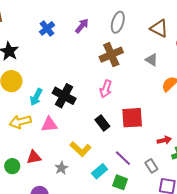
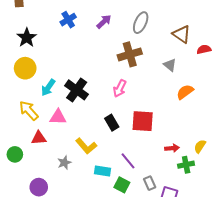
yellow arrow: (20, 122) -> (29, 110), turned 55
red triangle: (34, 157) -> (39, 138), moved
gray rectangle: (151, 166) -> (150, 183), moved
cyan rectangle: (100, 171) -> (103, 171), turned 42

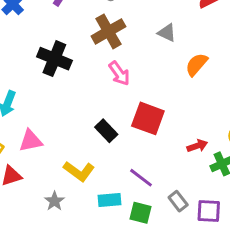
pink arrow: (120, 88) -> (119, 73), moved, turned -48
black cross: (77, 90) -> (54, 59), moved
red square: (143, 121) -> (148, 118), turned 30

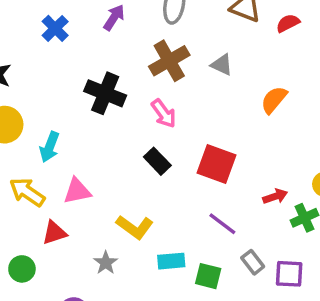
gray triangle: (167, 33) -> (222, 65), moved
pink arrow: (119, 73) -> (164, 114), moved
black rectangle: (106, 131) -> (157, 161), moved
purple line: (141, 178) -> (222, 224), moved

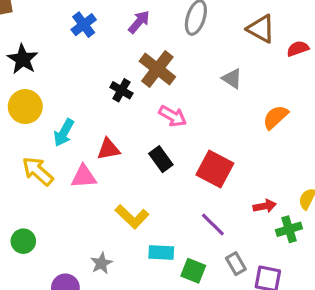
brown cross: (169, 61) -> (157, 69), moved, turned -30
black cross: (105, 93) -> (121, 90), size x0.6
pink arrow: (164, 114) -> (173, 116), turned -32
red triangle: (54, 233) -> (108, 149), moved
gray star: (106, 263) -> (101, 263), moved

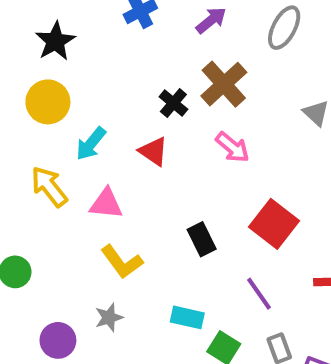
red triangle: (108, 149) -> (153, 151), moved, turned 35
black rectangle: (161, 159) -> (202, 239), moved
yellow L-shape: (132, 217) -> (122, 262), moved

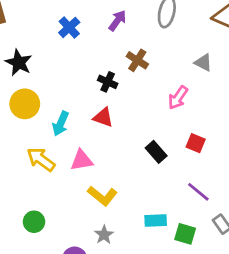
brown cross: (224, 84) -> (137, 60), size x0.7
pink arrow: (232, 147) -> (178, 98), moved, turned 100
red square: (274, 224) -> (196, 143), size x0.6
black rectangle: (202, 239) -> (156, 152), moved

